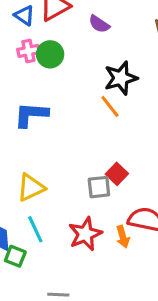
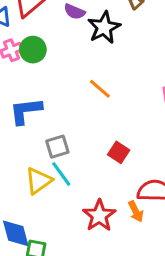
black star: (121, 78) -> (104, 27), moved
gray square: (99, 187) -> (57, 147), moved
cyan line: (35, 229) -> (61, 174), moved

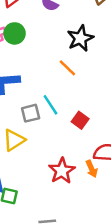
black star: (104, 27) -> (80, 38), moved
cyan line: (61, 174) -> (51, 105), moved

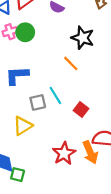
black star: (80, 38) -> (83, 38), turned -30
orange arrow: (92, 169) -> (90, 152), size x1.5

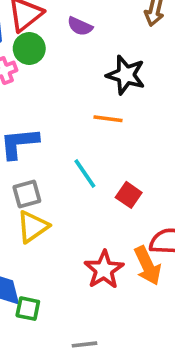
green circle: (25, 32) -> (29, 49), moved
orange line: (71, 63) -> (108, 119), turned -35
gray square: (38, 102) -> (27, 194), moved

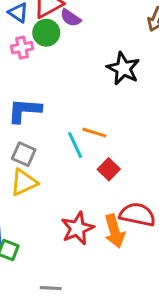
purple semicircle: (80, 26) -> (70, 18), moved
orange line: (108, 119) -> (94, 133), moved
gray square: (27, 194) -> (24, 154), turned 30

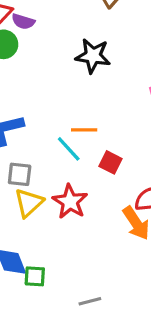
red star: (77, 228) -> (70, 202), moved

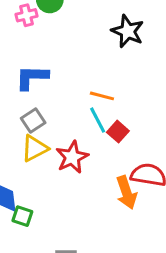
cyan line: (69, 149) -> (98, 120), moved
gray square: (20, 174) -> (33, 121), turned 35

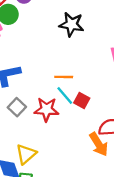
yellow triangle: (35, 148) -> (26, 154), moved
red star: (72, 157) -> (46, 109), moved, turned -30

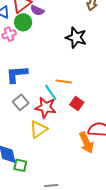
cyan line: (65, 96) -> (51, 92), moved
yellow triangle: (26, 154) -> (39, 129), moved

